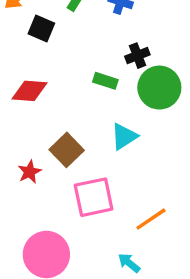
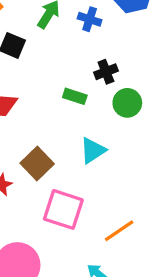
green circle: (159, 88) -> (127, 103), size x0.7
pink square: (94, 197) -> (63, 209), turned 30

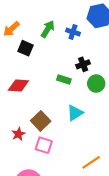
pink square: (63, 209) -> (44, 145), moved, size x0.7

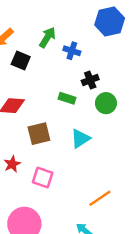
blue cross: (73, 32) -> (72, 51), moved
brown square: (41, 121) -> (39, 134), moved, turned 30

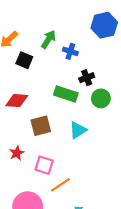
green rectangle: (67, 98) -> (66, 94), size x1.5
orange line: (100, 198) -> (60, 185), moved

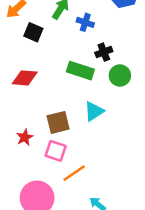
brown square: (41, 126) -> (58, 122), moved

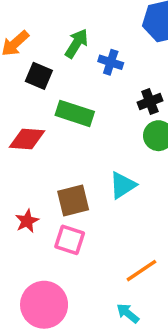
black cross: (104, 52) -> (150, 102), moved
green rectangle: (80, 71) -> (75, 113), moved
orange line: (74, 173) -> (141, 271), moved

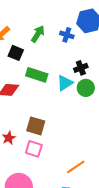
blue cross: (111, 62) -> (67, 35), moved
cyan triangle: (123, 185) -> (65, 83), moved
brown square: (73, 201) -> (36, 126), turned 30

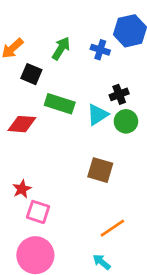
brown square: (36, 126) -> (100, 170), moved
pink square: (34, 149) -> (38, 212), moved

